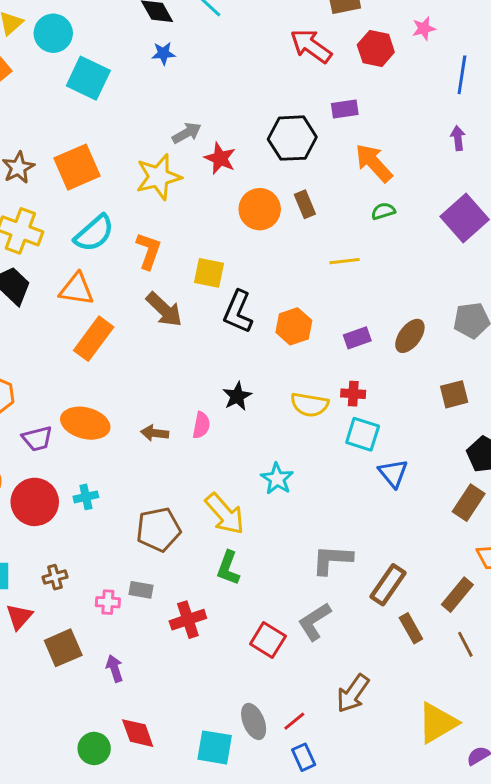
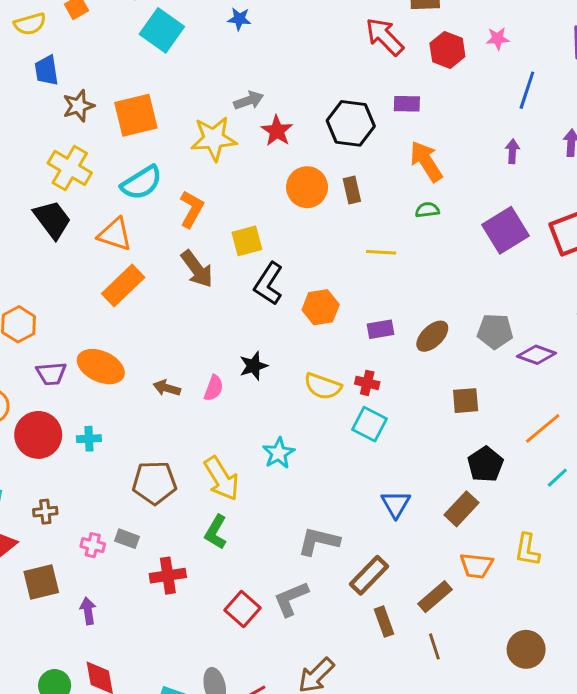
yellow square: (209, 273) -> (247, 241), turned -36
blue triangle: (393, 473) -> (396, 504), moved

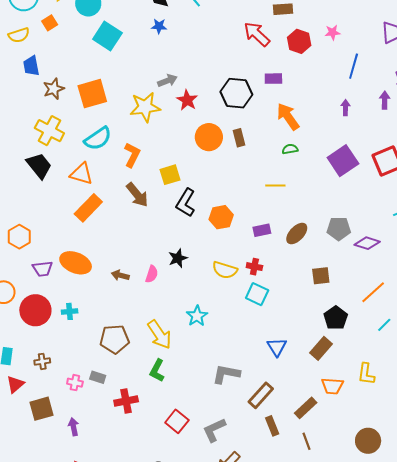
yellow line: (381, 252) -> (275, 186), moved
gray L-shape: (291, 599) -> (214, 430), moved

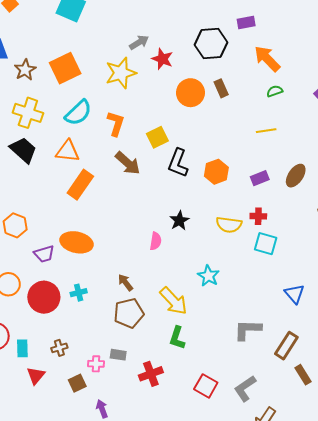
brown arrow: (120, 275) -> (125, 282), moved, turned 48
brown square: (42, 409) -> (77, 383), moved, size x0.7

